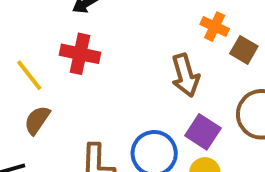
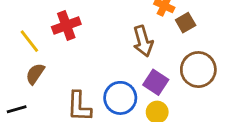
brown square: (244, 50) -> (186, 23), turned 30
red cross: (80, 54) -> (66, 26), turned -32

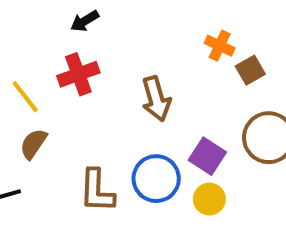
brown arrow: (143, 41) -> (156, 99), moved

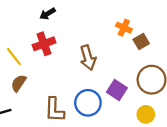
yellow circle: (209, 199) -> (146, 114), moved

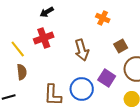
orange cross: (124, 28) -> (103, 18), moved
brown square: (141, 41) -> (121, 46), moved
brown semicircle: (19, 83) -> (22, 72), turned 140

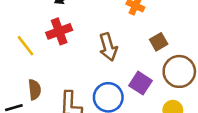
brown semicircle: (22, 72) -> (35, 90), moved

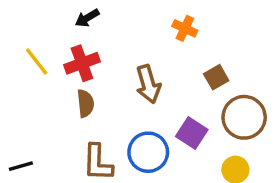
yellow line: (26, 46) -> (37, 62), moved
brown semicircle: (35, 90) -> (85, 103), moved

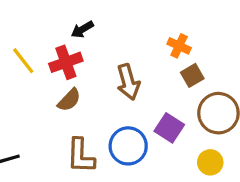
black arrow: (87, 18) -> (82, 29), moved
orange cross: (185, 28) -> (179, 46), moved
brown semicircle: (85, 103) -> (69, 100), turned 50

